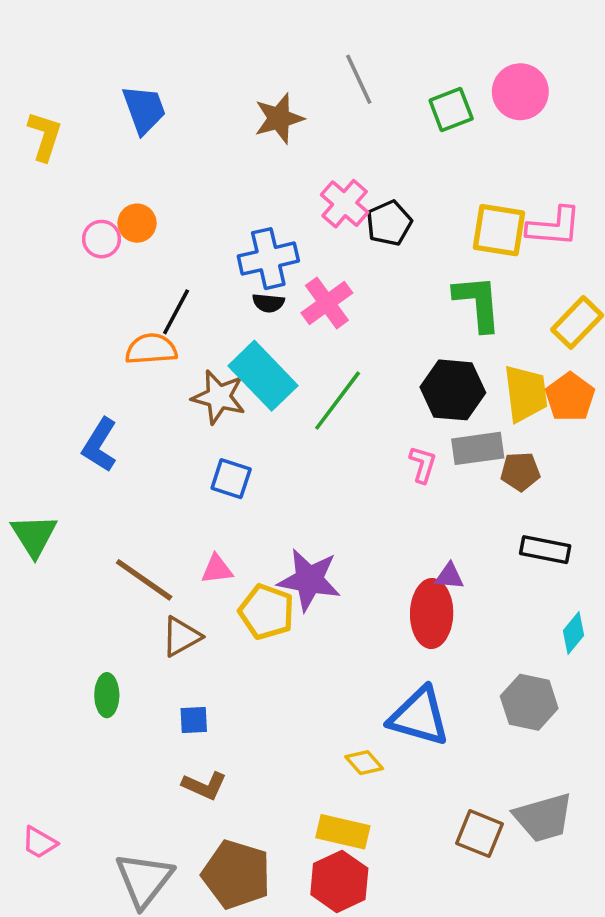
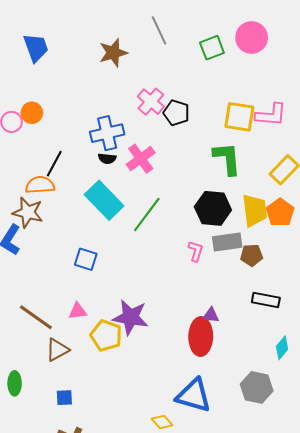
black pentagon: (389, 223) -> (176, 113), turned -30
brown star: (219, 397) -> (28, 212), moved

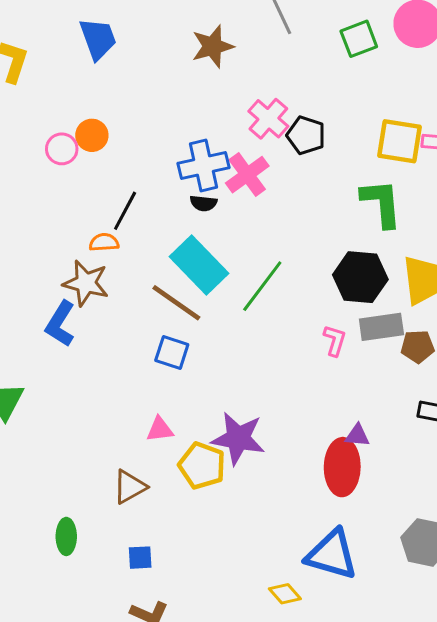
pink cross: (141, 159) -> (247, 175), moved
orange semicircle: (40, 185) -> (104, 242), size x0.7
brown line: (36, 317) -> (176, 303), moved

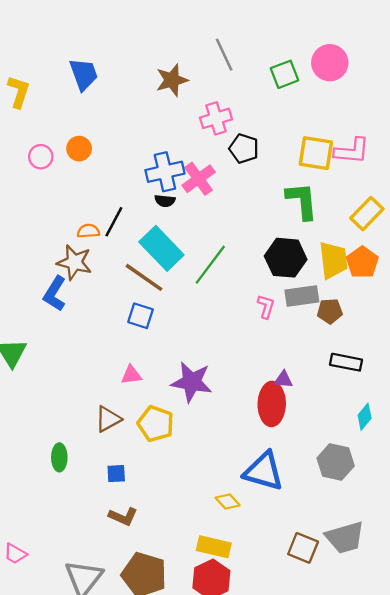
pink cross: (268, 119) -> (216, 118), moved, turned 32
pink circle: (62, 149) -> (41, 157), moved
black line: (125, 211) -> (114, 222), moved
yellow pentagon: (202, 466) -> (156, 424), moved

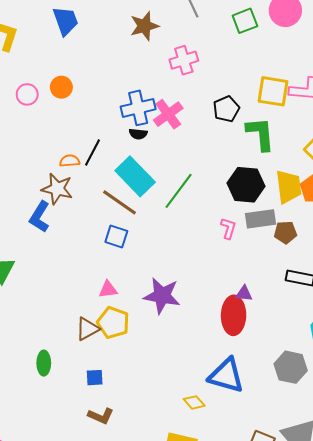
black pentagon: (244, 149) -> (226, 109), moved, turned 30
yellow pentagon: (156, 424) -> (113, 323), moved

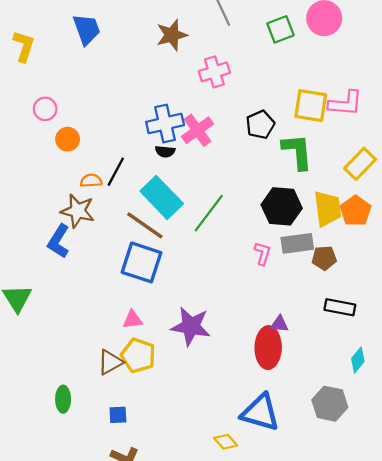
orange circle: (61, 87) -> (68, 139), moved
blue square: (116, 237) -> (142, 262), size x1.6

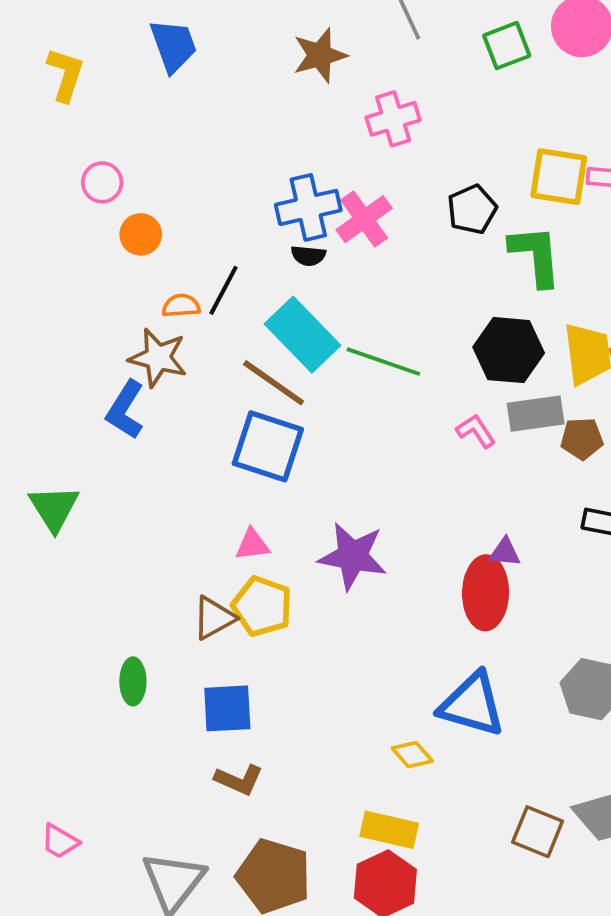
green line: (209, 213) -> (383, 362), turned 72
pink L-shape: (263, 253) -> (476, 431), turned -50
blue square: (118, 415) -> (227, 708), size x1.6

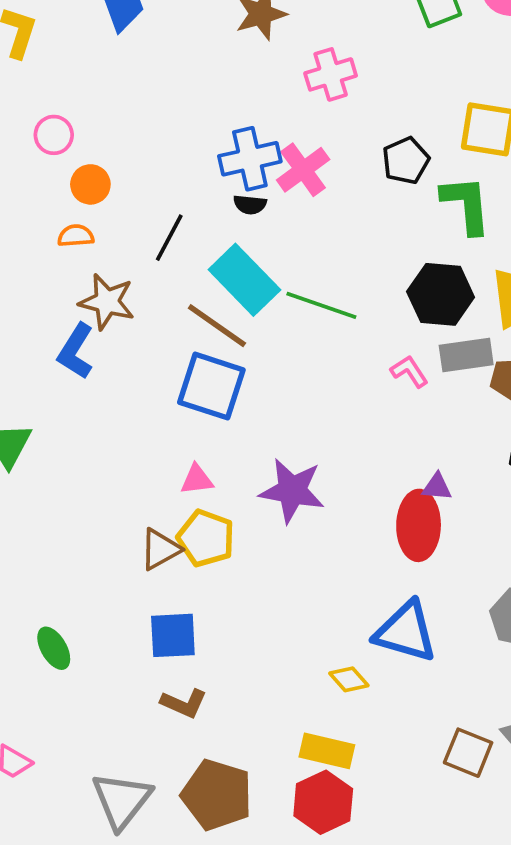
orange semicircle: (181, 306) -> (76, 236), moved
green ellipse: (133, 681) -> (54, 648), moved, turned -30

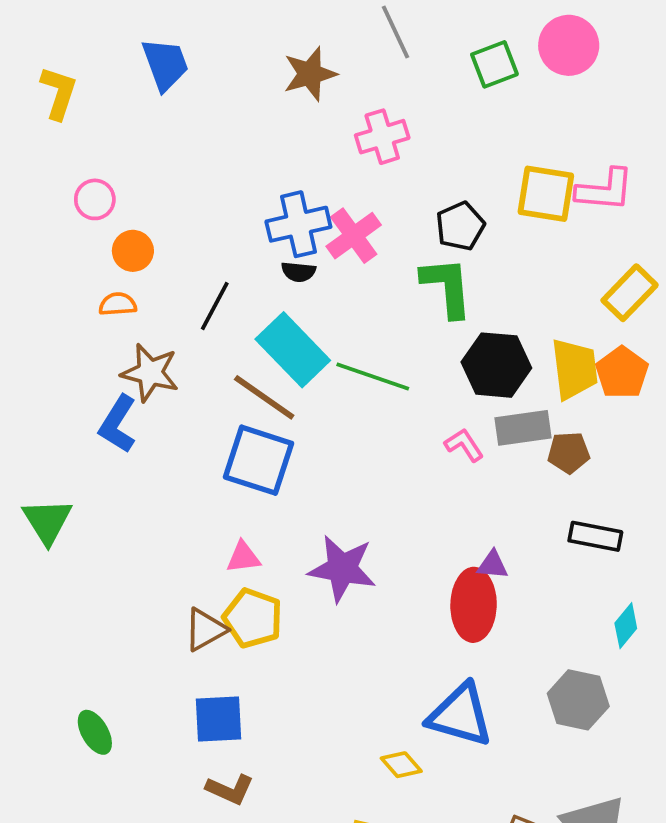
green L-shape: (466, 205) -> (447, 287), moved

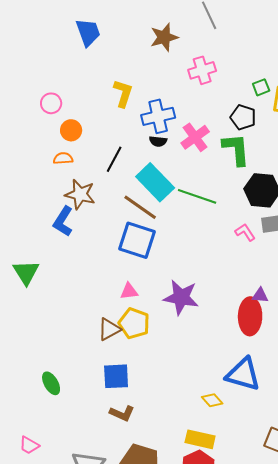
green square: (494, 64) -> (261, 87), moved, size x0.7
yellow L-shape: (59, 93) -> (123, 93), moved
black pentagon: (460, 226) -> (243, 117), turned -30
pink cross: (354, 236) -> (195, 137), moved

